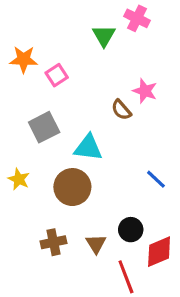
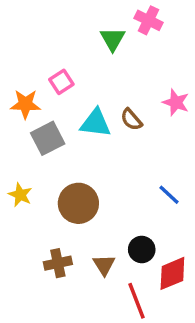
orange star: (24, 59) -> (25, 104), moved
pink star: (145, 91) -> (176, 102), moved
cyan triangle: (88, 148) -> (95, 123), moved

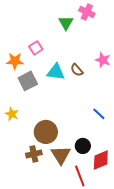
brown circle: (78, 203) -> (46, 132), moved
brown triangle: (104, 265) -> (61, 155), size x1.5

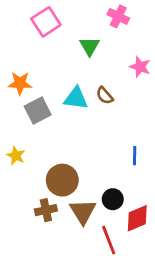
green triangle: (66, 23) -> (90, 46), moved
pink square: (36, 48) -> (46, 22), moved, size x1.5
pink star: (103, 60) -> (140, 67), moved
blue line: (99, 114) -> (135, 156), turned 48

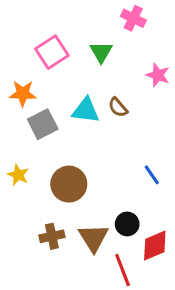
pink square: (46, 22) -> (52, 52), moved
blue line: (135, 156) -> (152, 175), turned -36
brown circle: (62, 180) -> (69, 184), moved

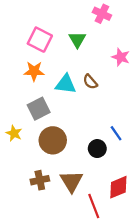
pink square: (52, 52) -> (40, 40), turned -30
orange star: (23, 93) -> (34, 71), moved
gray square: (43, 124) -> (39, 109), moved
black circle: (127, 224) -> (97, 149), moved

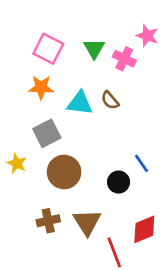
pink cross: (102, 14) -> (124, 59), moved
pink star: (121, 57) -> (147, 36), moved

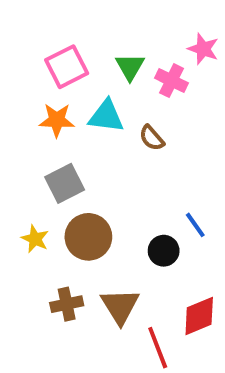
pink square: (48, 49) -> (67, 67), turned 36
cyan triangle: (80, 103) -> (106, 116), moved
yellow star: (17, 163) -> (35, 239), moved

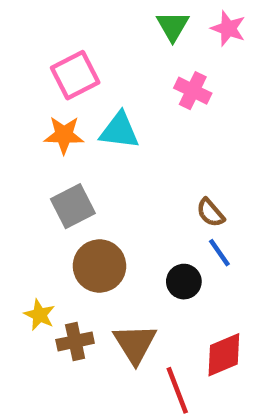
pink star: (203, 49) -> (228, 28), moved
green triangle: (130, 67) -> (173, 26), moved
brown semicircle: (152, 138) -> (210, 213), moved
yellow star: (35, 239) -> (40, 315), moved

